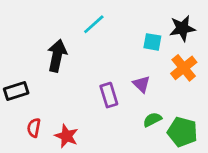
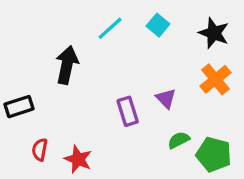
black star: (182, 28) -> (214, 33), turned 30
cyan square: (152, 42) -> (158, 25), moved, turned 30

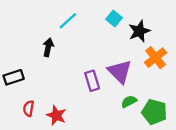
cyan line: (110, 28) -> (68, 21), moved
black star: (214, 33) -> (139, 31), moved, turned 30
black arrow: (67, 65) -> (48, 47), size x0.7
purple triangle: (166, 99) -> (120, 72), size x1.6

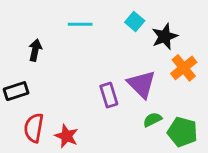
cyan line: (68, 21) -> (80, 24), turned 42
black arrow: (48, 47) -> (35, 50), moved
red semicircle: (29, 108) -> (34, 128), size x1.5

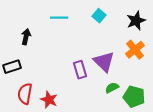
black star: (165, 36) -> (136, 21), moved

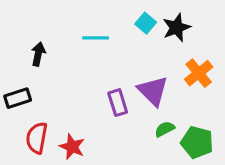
cyan line: (59, 18) -> (96, 38), moved
black star: (136, 21) -> (177, 28), moved

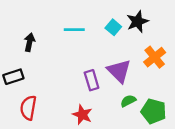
cyan square: (146, 23) -> (113, 27), moved
red star: (72, 147) -> (82, 115), moved

